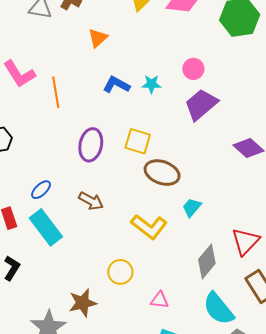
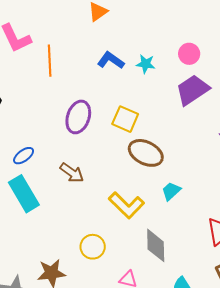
gray diamond: (207, 261) -> (156, 245), moved, turned -48

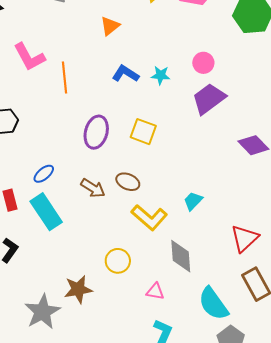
brown ellipse: (146, 153) -> (128, 182), moved, size x0.7

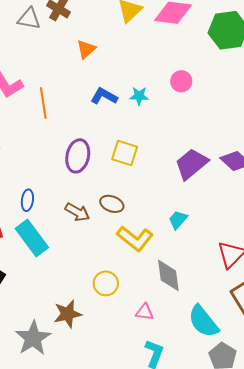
purple trapezoid: (209, 99) -> (191, 164), moved
blue ellipse: (44, 174) -> (27, 200), turned -40

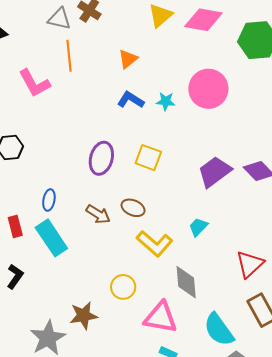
orange triangle: (86, 49) -> (128, 59), moved
pink circle: (181, 81) -> (208, 89), size x1.8
orange line: (43, 103) -> (69, 56), moved
pink triangle: (145, 312) -> (161, 317), size x1.8

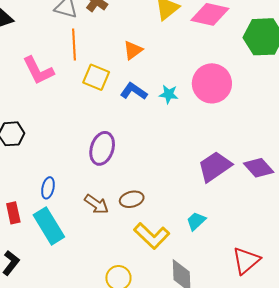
yellow square: (148, 158) -> (96, 77), moved
brown ellipse: (133, 208) -> (132, 199), turned -40

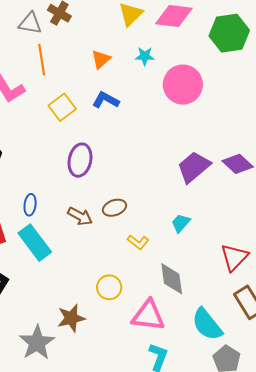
yellow square: (96, 77) -> (62, 107), moved, turned 36
cyan star: (169, 94) -> (145, 56), moved
yellow L-shape: (152, 236) -> (138, 242), size x0.6

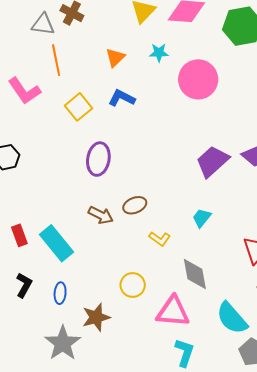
blue ellipse: (30, 205) -> (60, 293), moved

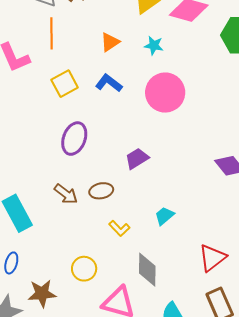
pink circle: (198, 79) -> (165, 93), moved
purple trapezoid: (212, 161) -> (137, 158), moved, size x0.7

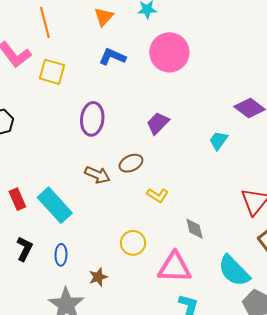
yellow square: (65, 84) -> (52, 72), moved, turned -32
cyan trapezoid: (164, 216) -> (218, 141), moved
gray diamond: (147, 270) -> (195, 229), size x0.7
brown star: (42, 293) -> (98, 277), size x0.7

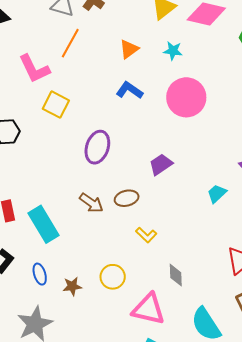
orange line: (45, 22) -> (70, 43), turned 32
yellow square: (52, 72) -> (56, 105), moved
blue ellipse: (61, 255) -> (40, 274), turned -30
brown star: (98, 277) -> (72, 286), moved

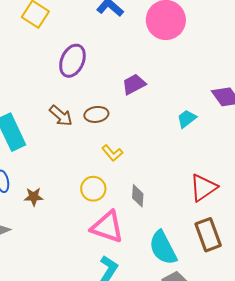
yellow circle: (113, 277) -> (93, 189), moved

